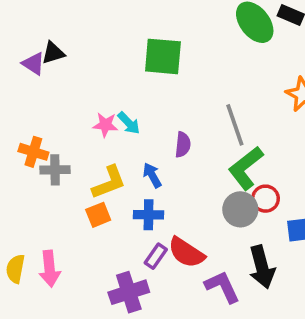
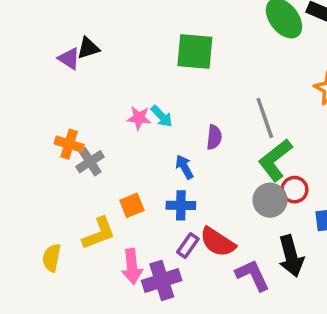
gray cross: (55, 170) -> (90, 162), turned -32
yellow L-shape: (109, 182) -> (99, 233), moved
pink arrow: (50, 269) -> (132, 267), moved

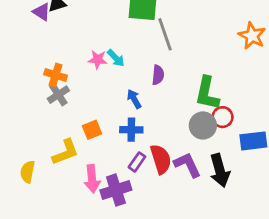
gray line: (265, 118) -> (165, 34), moved
orange cross: (69, 144) -> (56, 75), moved
green L-shape: (275, 160) -> (207, 93), turned -40
red semicircle: (218, 242) -> (161, 159), turned -140
purple L-shape: (253, 275) -> (187, 165), moved

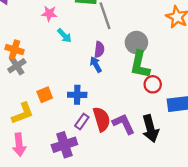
pink star: (98, 60) -> (49, 13), moved
blue arrow: (134, 99) -> (96, 65), moved
gray circle: (203, 125) -> (136, 43), moved
pink arrow: (92, 179) -> (19, 145), moved

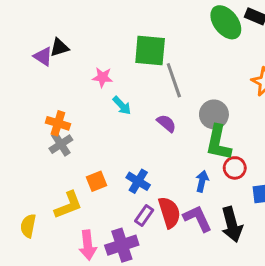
purple semicircle: (99, 49) -> (166, 123), turned -56
blue arrow: (96, 65) -> (202, 181), moved, turned 42
blue cross: (77, 95) -> (138, 181), turned 30
pink arrow: (19, 145) -> (88, 245), moved

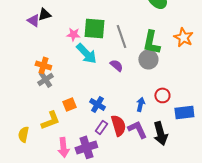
green square: (150, 51) -> (94, 28), moved
cyan arrow: (122, 105) -> (86, 53), size x1.6
green L-shape: (218, 143) -> (151, 42), moved

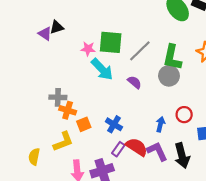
gray line: (121, 36) -> (140, 51), turned 65
orange cross: (43, 65) -> (68, 110), moved
gray cross: (45, 79) -> (58, 97), turned 35
red semicircle: (118, 125) -> (137, 147), turned -40

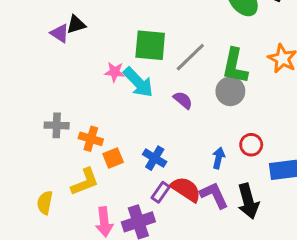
pink star: (88, 49) -> (115, 72), moved
gray cross: (58, 97) -> (57, 125), moved

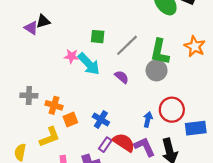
green square: (150, 45) -> (98, 37), size x0.6
red circle: (251, 145) -> (172, 110), size x1.5

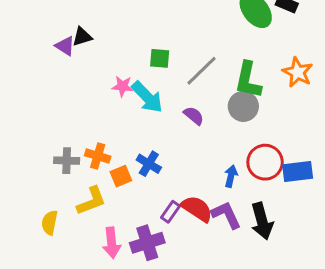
gray cross: (29, 96) -> (67, 161), moved
blue cross: (101, 119) -> (149, 164), moved
blue rectangle: (196, 128) -> (298, 171), moved

